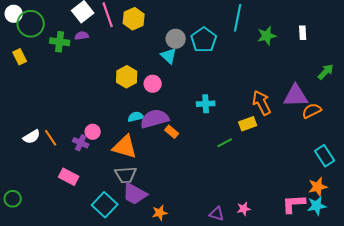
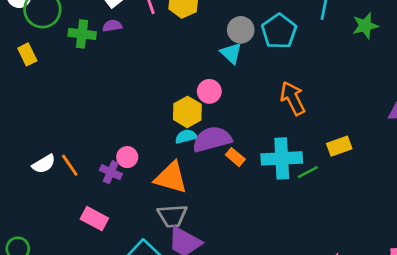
yellow hexagon: (127, 77) -> (187, 112), moved
orange arrow: (262, 103) -> (293, 98), moved
cyan cross: (206, 104) -> (282, 158), moved, size x1.6

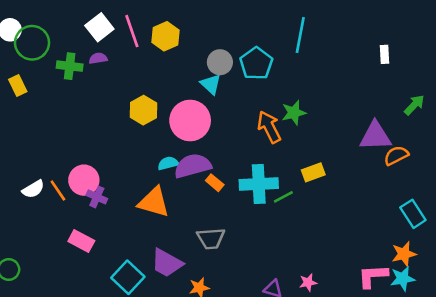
green star: (365, 26) -> (294, 113), moved
pink circle: (209, 91) -> (190, 120), size x1.8
yellow hexagon: (187, 112) -> (143, 110), moved
pink circle: (127, 157) -> (84, 180), moved, size x1.5
gray trapezoid: (172, 216) -> (211, 238), moved

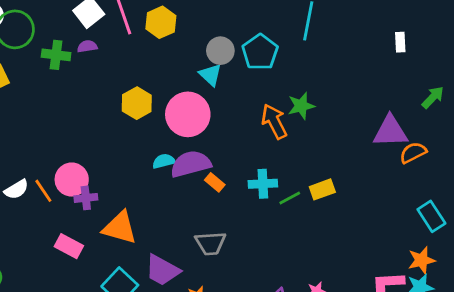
yellow rectangle: (313, 172) -> (322, 189), moved
cyan cross: (259, 184) -> (263, 184), size x0.7
purple cross: (97, 197) -> (86, 198), turned -30
orange triangle: (154, 202) -> (120, 228), moved

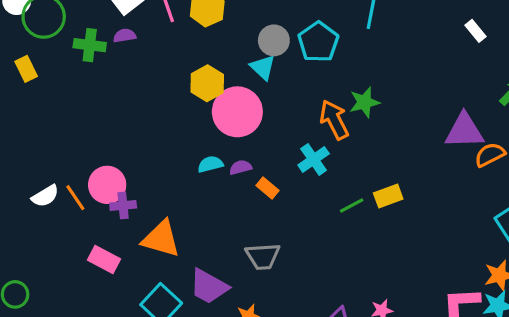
white rectangle: (400, 42) -> (476, 31), turned -36
yellow hexagon: (137, 103) -> (207, 83), moved
purple semicircle: (191, 164) -> (241, 167), size x0.5
cyan cross: (263, 184) -> (314, 159), moved, turned -32

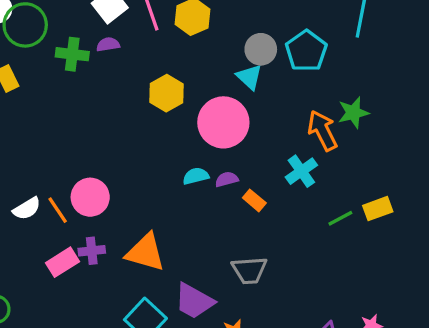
yellow hexagon: (207, 83) -> (167, 93), moved
purple cross: (123, 205) -> (92, 251), moved
pink rectangle: (104, 259) -> (63, 262), moved, turned -60

